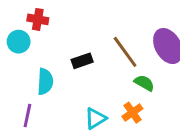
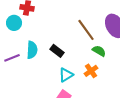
black rectangle: (82, 61) -> (57, 51), moved, turned 56
purple line: (27, 116) -> (12, 58), moved, turned 56

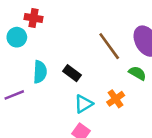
green semicircle: (99, 51) -> (137, 73), moved
purple line: (12, 58) -> (14, 95), moved

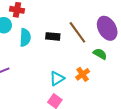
cyan semicircle: (40, 72) -> (25, 37), moved
black rectangle: (72, 73) -> (53, 36), moved, turned -32

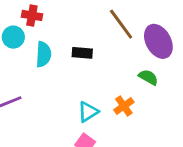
brown line: (77, 32) -> (121, 24), moved

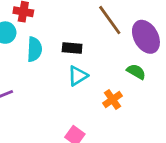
cyan triangle: (88, 112) -> (78, 76), moved

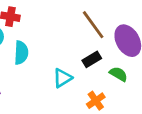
black rectangle: (72, 48) -> (92, 59), moved, turned -36

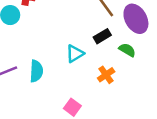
cyan semicircle: (21, 53) -> (36, 71), moved

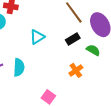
cyan triangle: (75, 54) -> (37, 37), moved

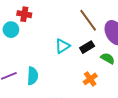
cyan triangle: (37, 37) -> (62, 46), moved

